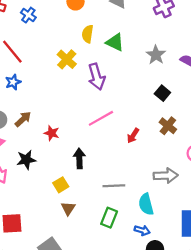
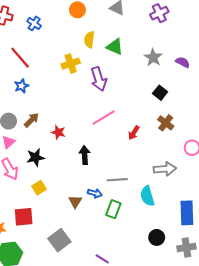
yellow cross: (67, 59) -> (71, 64), turned 30
yellow square: (61, 185) -> (39, 188), moved
blue arrow: (142, 230) -> (95, 193), moved

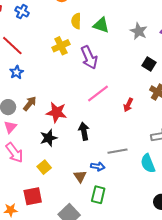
red star: (58, 132) -> (57, 112), size x1.5
black star: (35, 157) -> (49, 138), moved
green rectangle: (113, 209) -> (98, 195), moved

